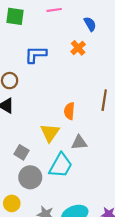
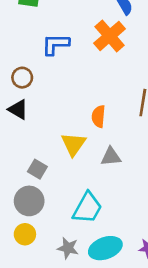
orange cross: (78, 48) -> (110, 36), size x1.6
cyan trapezoid: (61, 165) -> (87, 208), moved
gray circle: (30, 177) -> (29, 201), moved

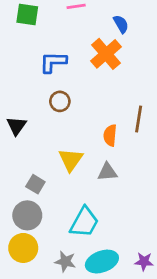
brown circle: (22, 78) -> (60, 101), moved
black triangle: (18, 109) -> (16, 126), turned 35
orange semicircle: (98, 116) -> (110, 135), moved
yellow circle: (25, 234) -> (23, 248), size x1.4

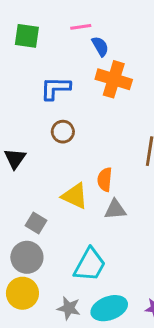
blue semicircle: (121, 24) -> (100, 46), moved
orange cross: (106, 54) -> (114, 79), turned -32
orange semicircle: (110, 135) -> (105, 180), moved
yellow triangle: (71, 160) -> (75, 196), turned -40

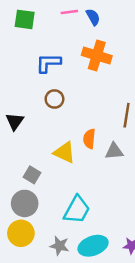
blue semicircle: (100, 46) -> (93, 17), moved
gray triangle: (115, 209) -> (114, 151), moved

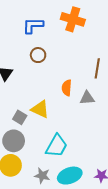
yellow triangle: (64, 152) -> (40, 109), moved

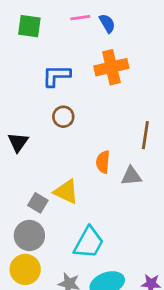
orange cross: (73, 19) -> (111, 67), turned -30

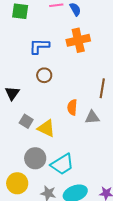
gray square: (38, 203) -> (26, 121), moved
gray circle: (29, 235) -> (35, 158), moved
cyan trapezoid: (89, 243) -> (62, 164), turned 30

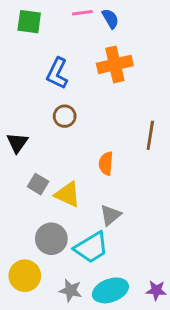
blue L-shape: (39, 46) -> (57, 73), turned -65
gray triangle: (92, 117) -> (110, 215), moved, turned -35

